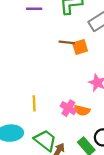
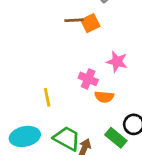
pink cross: (68, 108) -> (88, 79), moved

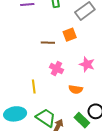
brown line: (74, 20) -> (48, 43), moved
pink cross: (88, 79) -> (56, 69), moved

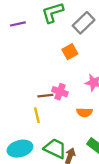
brown line: (48, 43) -> (45, 96), moved

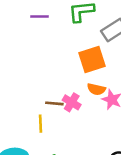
orange square: (70, 52) -> (92, 59), size x1.5
orange semicircle: (84, 112) -> (96, 89), moved

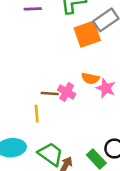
orange square: (92, 59) -> (87, 34), moved

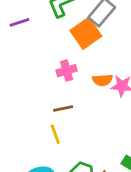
pink cross: (67, 92) -> (67, 71), moved, turned -30

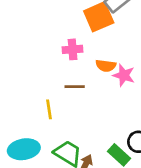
brown line: (63, 109) -> (75, 87), moved

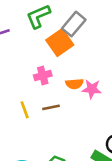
yellow line: (49, 109) -> (25, 110), moved

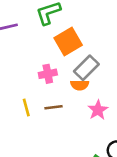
gray rectangle: (74, 24) -> (86, 68), moved
pink star: (92, 89) -> (98, 110), moved, turned 30

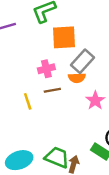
orange square: (68, 42) -> (64, 37), turned 30
brown line: (54, 107) -> (52, 90), moved

